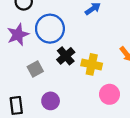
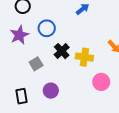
blue circle: (50, 29) -> (47, 28), size x0.7

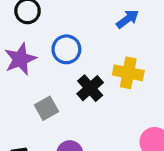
yellow cross: (84, 57) -> (128, 73), moved

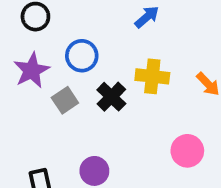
gray square: (47, 108) -> (65, 100), moved

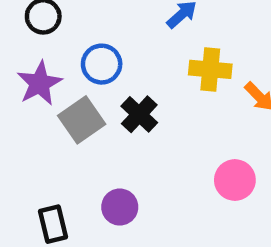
yellow cross: (152, 76) -> (210, 69), moved
gray square: (65, 100) -> (82, 120), size x1.4

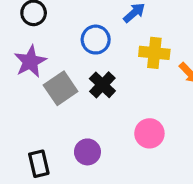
blue circle: (102, 64) -> (96, 40), moved
pink circle: (235, 180) -> (149, 133), moved

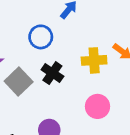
yellow cross: (154, 53) -> (94, 60), moved

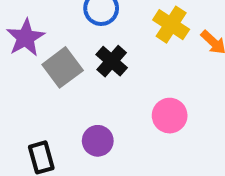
yellow cross: (94, 60) -> (171, 25), moved, turned 30

